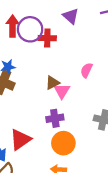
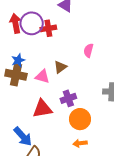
pink triangle: (62, 91) -> (42, 76), moved, turned -35
red triangle: (20, 140) -> (42, 109), moved, turned 35

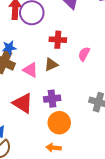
red cross: (48, 28) -> (58, 40), moved
red triangle: (42, 109) -> (23, 103), turned 30

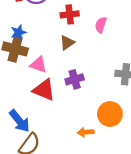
pink triangle: (30, 70) -> (38, 65), moved
orange circle: (59, 123) -> (110, 114), moved

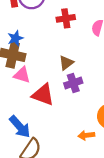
brown triangle: (67, 43) -> (66, 63), moved
pink triangle: (38, 65) -> (22, 75), moved

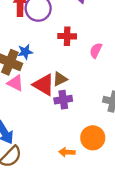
blue star: (15, 38) -> (25, 52), moved
red triangle: (43, 95) -> (44, 85), moved

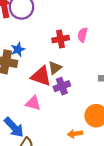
red cross: (67, 36) -> (61, 39), moved
pink triangle: (15, 83) -> (33, 103), moved

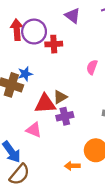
red cross: (61, 39) -> (54, 44), moved
red triangle: (41, 76) -> (45, 104), turned -30

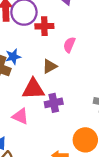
pink semicircle: (92, 67) -> (69, 45), moved
brown triangle: (60, 97) -> (50, 66), moved

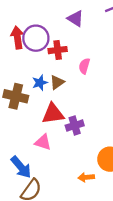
blue star: (13, 57) -> (40, 83), moved
brown triangle: (50, 66) -> (57, 82), moved

